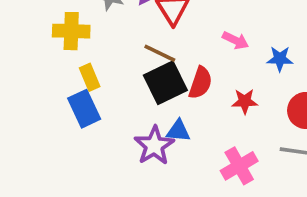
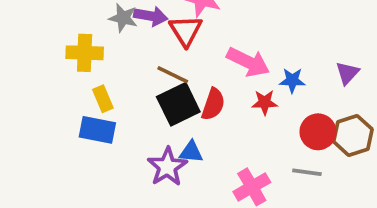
pink arrow: (235, 40) -> (248, 62), size x1.6
red star: (245, 101) -> (265, 102), moved
blue rectangle: (84, 109) -> (97, 130), turned -54

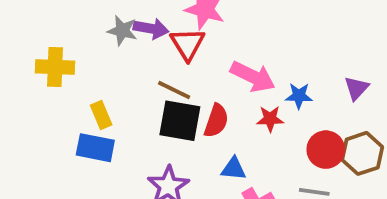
yellow cross: (85, 53) -> (55, 67), moved
black square: (178, 104) -> (180, 121), turned 36
blue triangle: (191, 152) -> (234, 169), moved

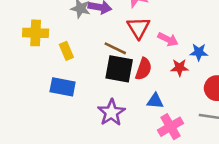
red triangle: (188, 44) -> (138, 28), moved
pink arrow: (253, 77) -> (168, 39), size x0.7
yellow rectangle: (101, 115) -> (66, 51), moved

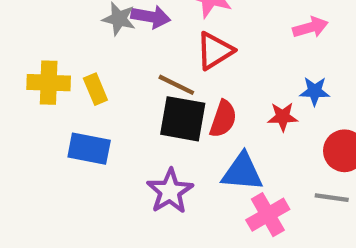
red triangle: (138, 28) -> (215, 51), turned 30
yellow cross: (36, 33) -> (49, 83), moved
pink arrow: (168, 39) -> (310, 27), moved, turned -42
blue triangle: (155, 101) -> (242, 172), size x1.5

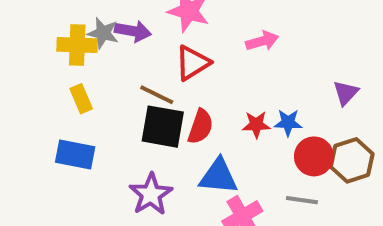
pink arrow: (310, 27) -> (262, 41), moved
yellow cross: (49, 83) -> (77, 45), moved
blue star: (315, 91) -> (288, 123), moved

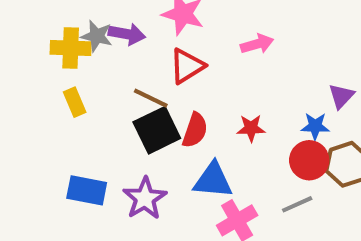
blue star: (288, 123) -> (315, 126), moved
black square: (163, 127) -> (157, 130), turned -36
blue rectangle: (75, 154) -> (87, 190), moved
gray line: (302, 200) -> (297, 204), turned -32

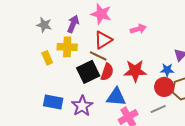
purple arrow: (127, 34) -> (73, 24), turned -78
gray star: (97, 36) -> (44, 25), moved
yellow cross: (71, 48) -> (67, 47), moved
brown line: (151, 98) -> (98, 56), moved
red star: (251, 128) -> (135, 71), size x1.6

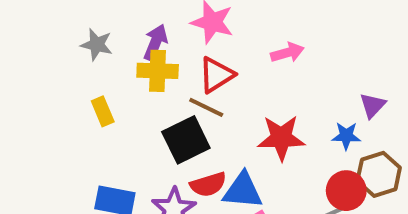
yellow cross: (67, 47) -> (158, 71), moved
red semicircle: (107, 72) -> (208, 184), moved, turned 54
red circle: (164, 87) -> (346, 191), moved

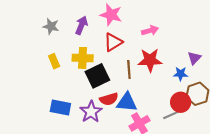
yellow cross: (158, 71) -> (83, 58), moved
brown line: (206, 107) -> (129, 70), moved, turned 60
red star: (281, 138) -> (150, 60), moved

